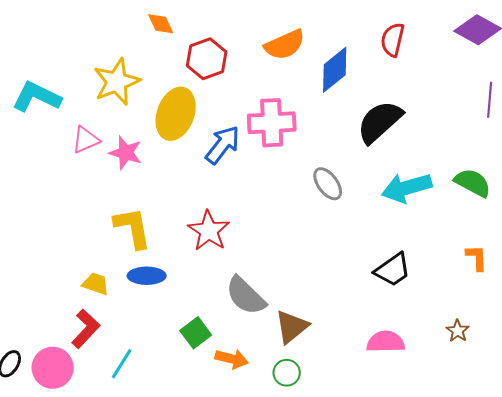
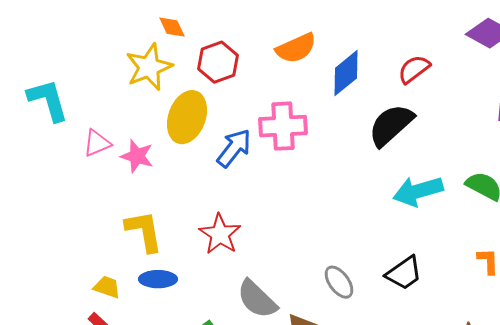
red semicircle: (393, 40) -> (414, 69), moved, turned 40
yellow star: (117, 82) -> (149, 67), moved
cyan L-shape: (37, 97) -> (48, 100), turned 48
gray ellipse: (328, 184) -> (339, 282), moved

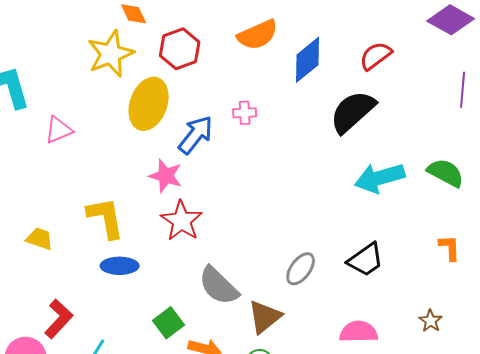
pink cross: (283, 126) -> (245, 113), size x0.5
pink star: (137, 156) -> (166, 176), moved
gray ellipse: (339, 282) -> (301, 269), turned 72
yellow trapezoid: (107, 287) -> (40, 239), moved

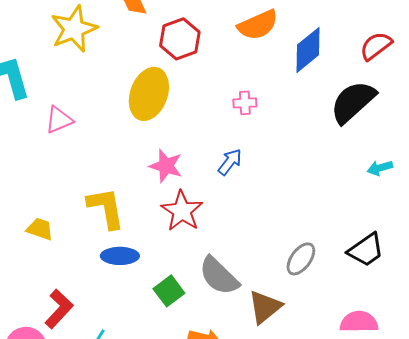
yellow star: (111, 54) -> (74, 29), moved
blue arrow: (196, 135) -> (230, 162), moved, size x0.7
cyan arrow: (380, 178) -> (380, 168), size x0.5
green square: (169, 323) -> (169, 291), moved

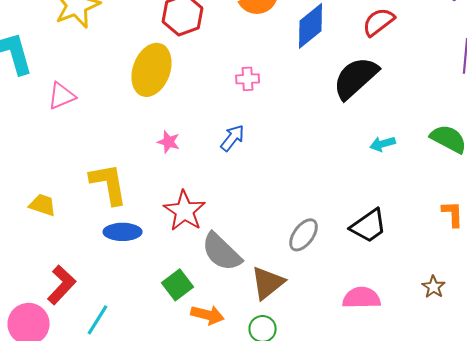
pink star: (166, 166) -> (169, 142), size x0.7
red star: (182, 211) -> (185, 211), moved
green square: (169, 291) -> (178, 285), moved

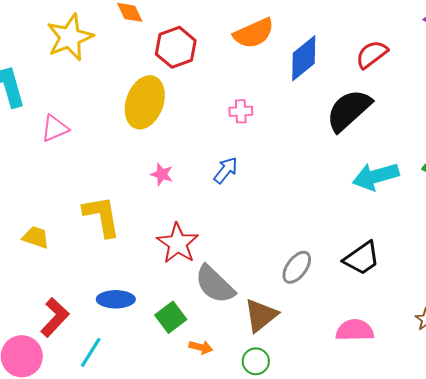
cyan arrow: (383, 144) -> (376, 176), size x1.8
blue ellipse: (123, 232) -> (116, 299), moved
orange arrow: (208, 315) -> (201, 347), size x0.7

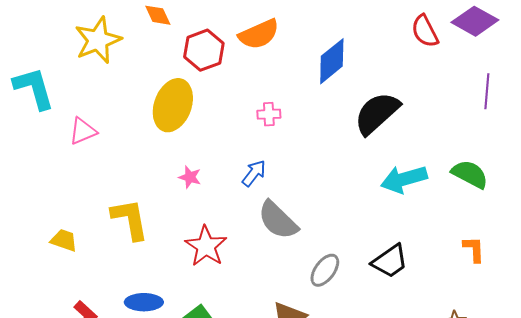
orange semicircle: (254, 33) -> (259, 34), moved
red semicircle: (372, 54) -> (425, 31), moved, turned -80
gray semicircle: (215, 284) -> (278, 220), moved

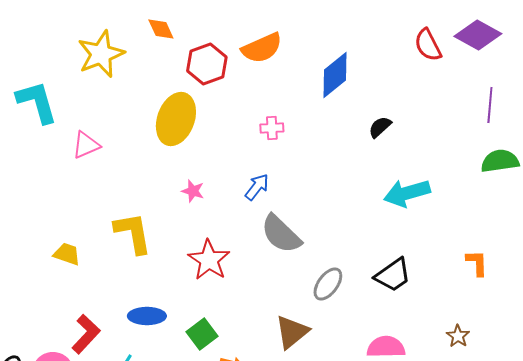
black semicircle: (377, 113) -> (380, 127), size x0.5
green semicircle: (470, 174) -> (500, 161), moved, turned -36

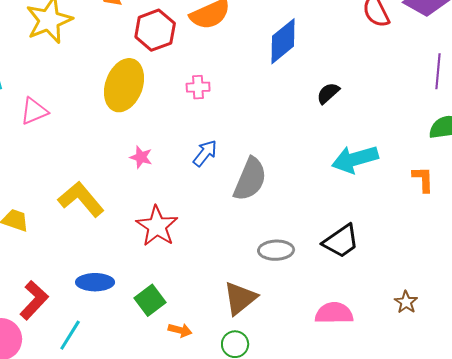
pink cross: (272, 128) -> (198, 87), moved
yellow L-shape: (133, 233) -> (81, 199), turned -30
gray semicircle: (281, 234) -> (250, 179), moved, turned -111
orange L-shape: (477, 263) -> (423, 179), moved
gray ellipse: (328, 284) -> (276, 250), turned 52

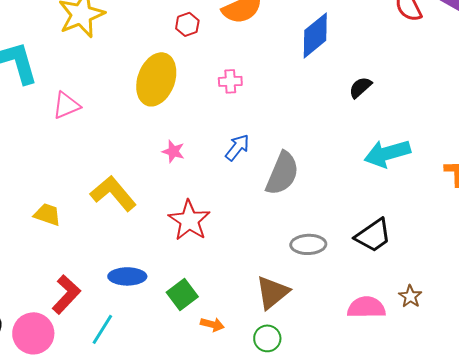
red hexagon: (155, 30) -> (187, 24), size x0.6
brown star: (406, 302) -> (410, 296), moved

